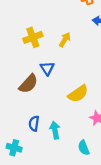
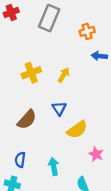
blue triangle: (47, 68) -> (59, 108), moved
blue semicircle: (34, 123) -> (20, 160), moved

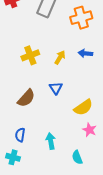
orange cross: (87, 31) -> (81, 18), size x1.5
blue arrow: (99, 56) -> (85, 53), moved
yellow semicircle: (77, 130) -> (83, 107), moved

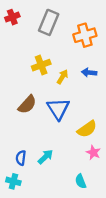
yellow cross: (30, 55) -> (41, 65), moved
blue triangle: (56, 88) -> (58, 109), size x1.6
brown semicircle: (26, 98) -> (27, 105), moved
cyan arrow: (51, 141) -> (45, 157), moved, turned 56

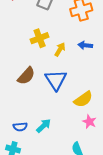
blue semicircle: (21, 158) -> (20, 127), turned -104

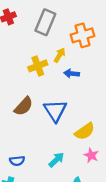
blue arrow: (85, 45) -> (72, 74), moved
yellow arrow: (60, 49) -> (60, 55), moved
cyan arrow: (44, 126) -> (56, 160), moved

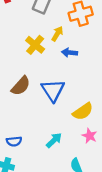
yellow cross: (38, 66) -> (35, 45), turned -30

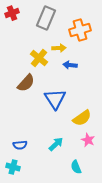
yellow arrow: (57, 34) -> (59, 48), turned 56
brown semicircle: (21, 86) -> (26, 83), moved

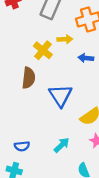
blue arrow: (70, 65) -> (86, 58), moved
brown semicircle: (26, 83) -> (29, 78), turned -36

